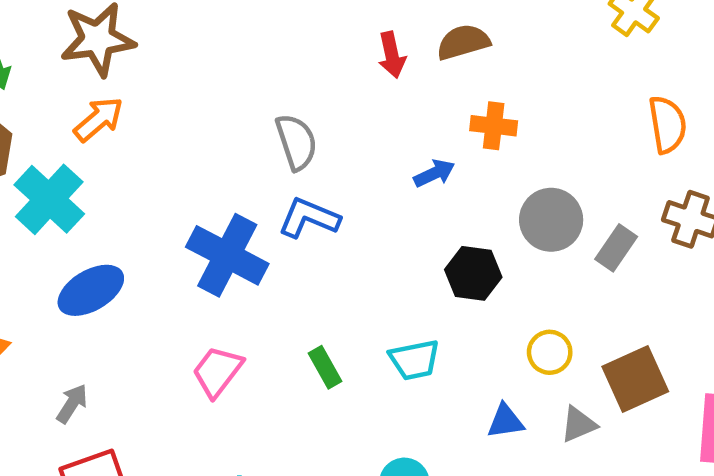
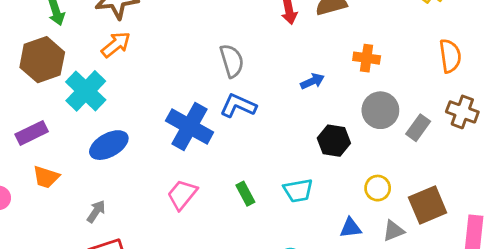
orange cross: (494, 126) -> (367, 58), moved

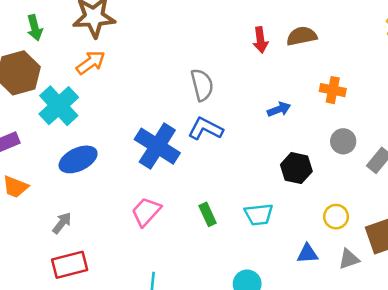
gray circle: (380, 110) -> (343, 141), size x0.7

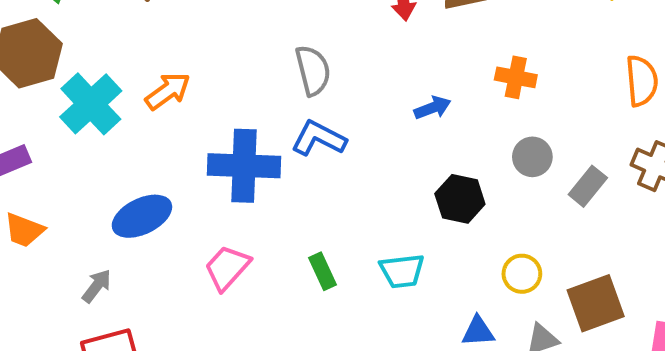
orange arrow: (91, 63) -> (168, 91), moved
blue cross: (157, 146) -> (244, 166), turned -30
blue ellipse: (78, 159) -> (142, 216), moved

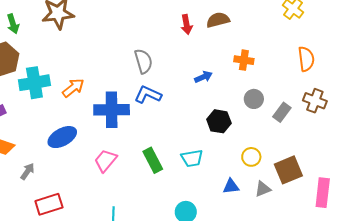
orange arrow: (168, 91) -> (73, 88), moved
cyan cross: (91, 104) -> (34, 83), turned 36
green rectangle: (323, 271) -> (153, 160), size x1.4
gray arrow: (97, 286) -> (27, 171), moved

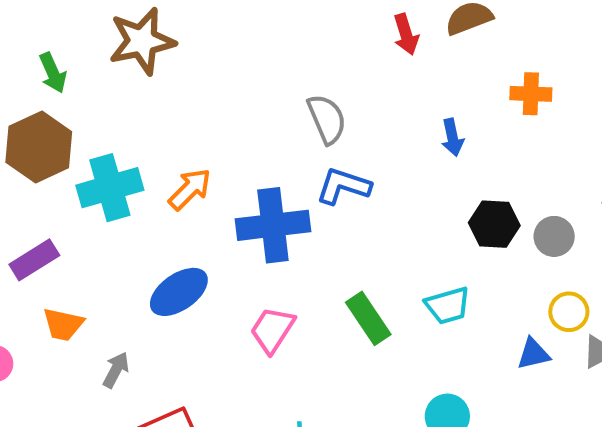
blue arrow: (203, 77) -> (452, 137), turned 108
gray circle: (254, 99) -> (554, 236), moved
yellow circle: (251, 157) -> (569, 312), moved

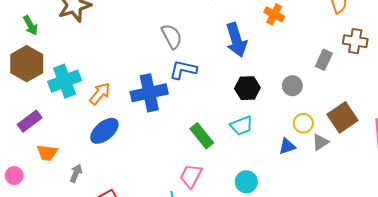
orange cross: (531, 94) -> (274, 14), turned 30
blue arrow: (452, 137) -> (236, 40), size x1.8
orange arrow: (190, 189) -> (100, 94), moved
black hexagon: (494, 224) -> (247, 88), moved
pink trapezoid: (272, 330) -> (191, 176), moved

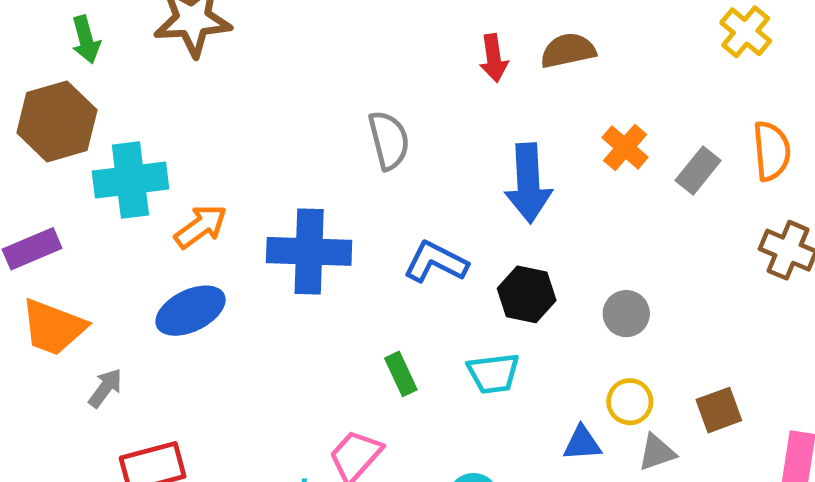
gray rectangle: (324, 60) -> (698, 171), moved
blue L-shape: (183, 70) -> (436, 262), moved
brown square: (343, 117) -> (719, 410), size x0.7
green rectangle: (202, 136) -> (401, 374), size x0.7
orange trapezoid: (47, 153) -> (53, 327), size x1.4

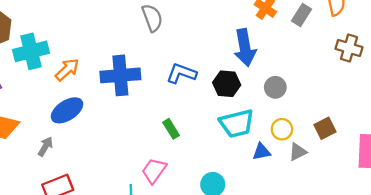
blue arrow: (528, 183) -> (245, 48), moved
cyan trapezoid: (493, 373) -> (237, 123), moved, size x1.4
gray arrow: (105, 388) -> (45, 146), moved

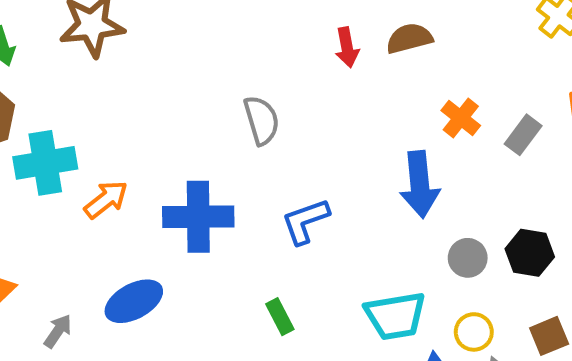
blue L-shape: (181, 73) -> (305, 221), turned -44
black hexagon: (227, 84) -> (530, 253), moved
blue ellipse: (67, 110) -> (134, 301), moved

